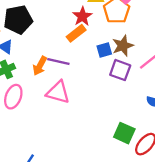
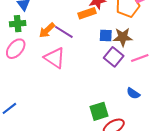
green square: (124, 133) -> (99, 111), turned 30

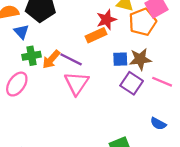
green cross: (18, 24) -> (32, 56), moved
pink triangle: (55, 58) -> (77, 83), moved, turned 35
pink line: (140, 58) -> (162, 82), turned 48

